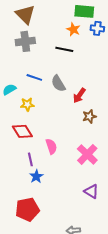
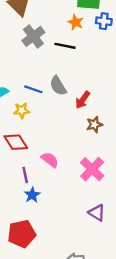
gray cross: (25, 41) -> (33, 36), moved, turned -30
blue line: (34, 77) -> (33, 89), moved
pink semicircle: (51, 146) -> (50, 160), turned -35

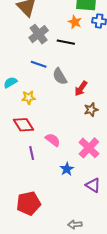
blue line: (33, 89) -> (39, 64), moved
blue star: (32, 195) -> (67, 169), moved

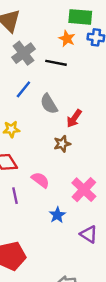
blue line: (39, 64) -> (23, 89), turned -70
brown star: (91, 110) -> (62, 144), moved

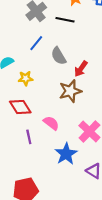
brown star: (62, 144) -> (70, 91), size x1.5
blue star: (57, 215) -> (66, 154), size x1.5

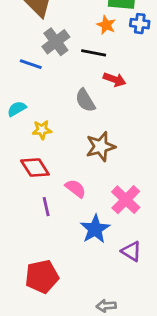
blue line: (36, 43) -> (31, 64), moved, turned 70
red arrow: (81, 69) -> (115, 79), moved, turned -105

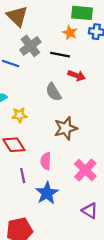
pink semicircle: (75, 188) -> (46, 161), turned -126
blue star: (95, 229) -> (47, 193), moved

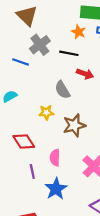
yellow star: (19, 115) -> (46, 112), moved

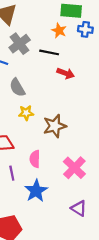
gray semicircle: (62, 90) -> (17, 88), moved

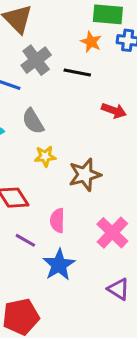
red arrow: (66, 73) -> (114, 111), moved
purple line: (12, 173) -> (25, 240), turned -48

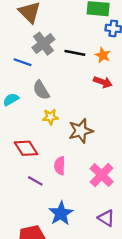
orange star: (91, 42) -> (103, 55), moved
blue star: (59, 265) -> (61, 213), moved

